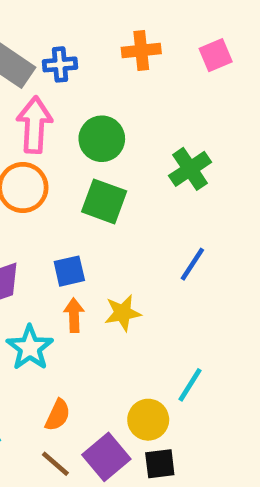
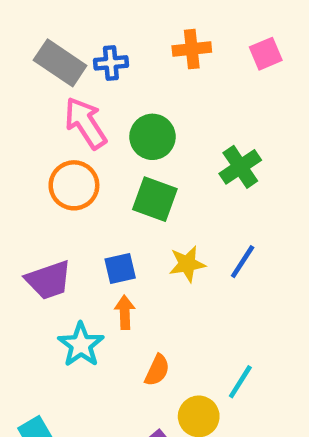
pink arrow: (34, 125) -> (85, 123), turned -36
yellow star: (123, 313) -> (187, 264), moved
orange semicircle: (58, 415) -> (157, 370), moved

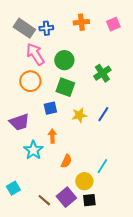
blue square: (120, 269) -> (50, 108), moved

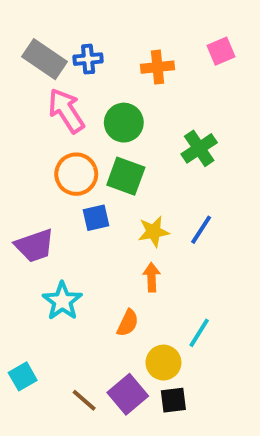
orange cross: (81, 22) -> (158, 67), moved
orange circle: (30, 81) -> (76, 174), moved
orange arrow: (52, 136) -> (152, 277), moved

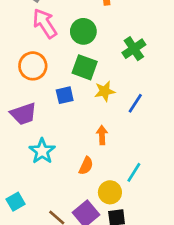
orange circle: (76, 174) -> (33, 66), moved
yellow star: (154, 232) -> (105, 91), moved

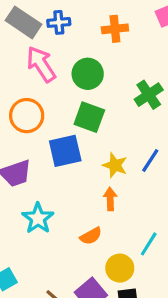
yellow star: (105, 91) -> (115, 165), moved, turned 30
blue square: (65, 95) -> (65, 151), size x1.5
orange semicircle: (86, 166) -> (91, 236), turned 36

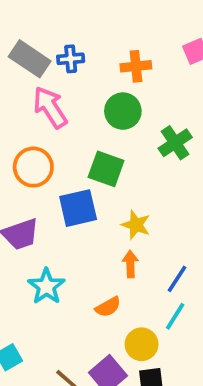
green circle: (88, 74) -> (123, 111), moved
blue line: (150, 160) -> (177, 279), moved

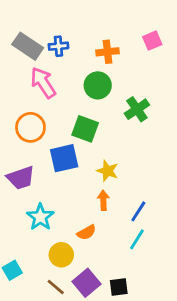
yellow circle: (142, 344) -> (61, 255), moved

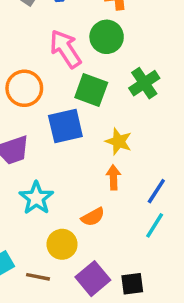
pink arrow: (43, 83) -> (65, 49), moved
green cross: (137, 109) -> (144, 83), moved
brown line: (56, 287) -> (38, 277), moved, turned -30

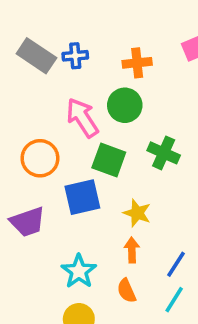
green cross: (144, 83) -> (164, 153), turned -32
cyan star: (36, 198) -> (79, 271), moved
orange semicircle: (93, 217) -> (127, 291), moved, turned 95

